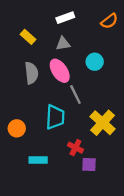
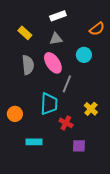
orange semicircle: (109, 21) -> (97, 29), moved
gray line: (75, 94) -> (67, 84), turned 48
yellow cross: (103, 123) -> (91, 109), size x0.6
red cross: (75, 148) -> (66, 123), moved

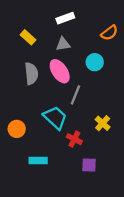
cyan trapezoid: (49, 104) -> (55, 118), turned -50

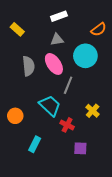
yellow rectangle: (28, 37) -> (17, 29), moved
cyan circle: (95, 62) -> (85, 56), size x1.5
cyan rectangle: (38, 161) -> (35, 144), turned -63

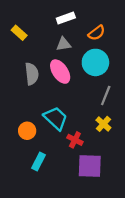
orange semicircle: (99, 29) -> (97, 33), moved
gray line: (68, 85) -> (106, 95), moved
orange circle: (15, 116) -> (27, 131), moved
purple square: (80, 148) -> (90, 166), size x1.6

